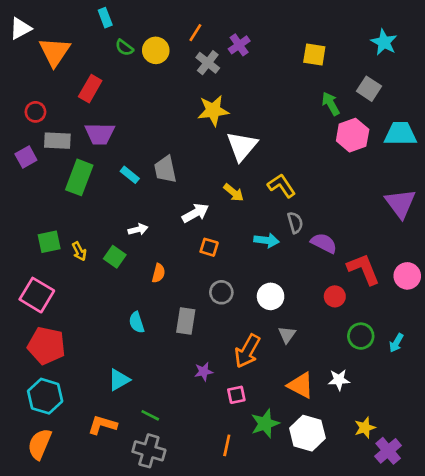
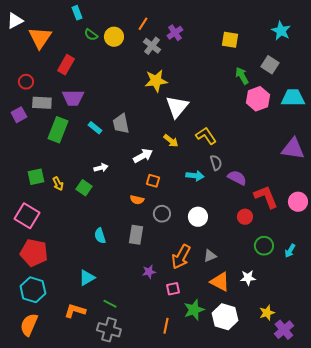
purple triangle: (400, 203) -> (293, 149), turned -45
orange semicircle: (158, 273) -> (137, 200), moved, turned 88
gray triangle: (287, 335) -> (210, 256), moved, turned 32

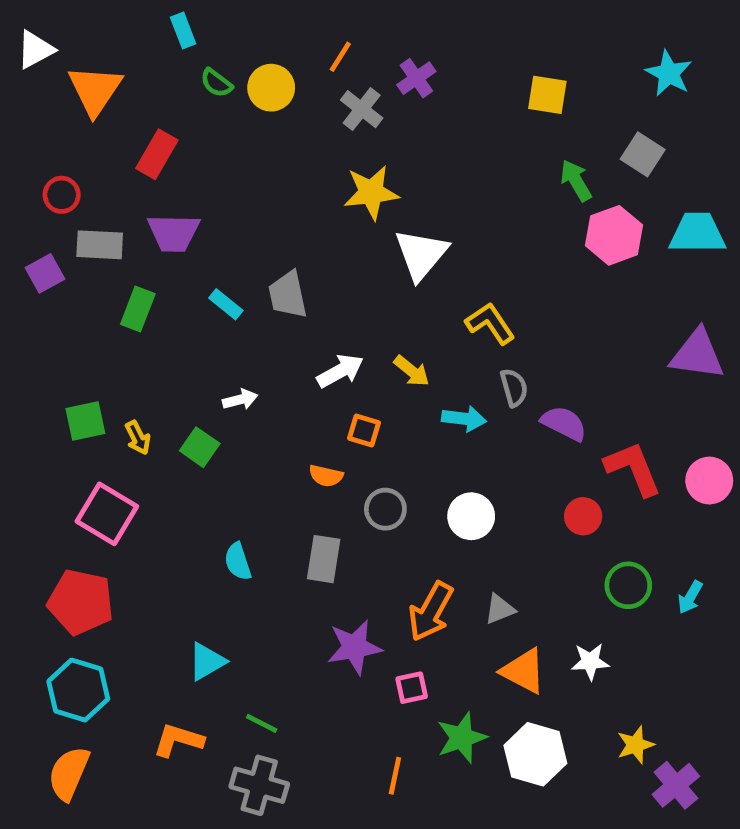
green rectangle: (58, 130) -> (138, 309), size x0.7
yellow arrow: (171, 141) -> (412, 371), moved
pink square: (27, 216) -> (107, 514), moved
purple star: (149, 272) -> (354, 647), size x1.6

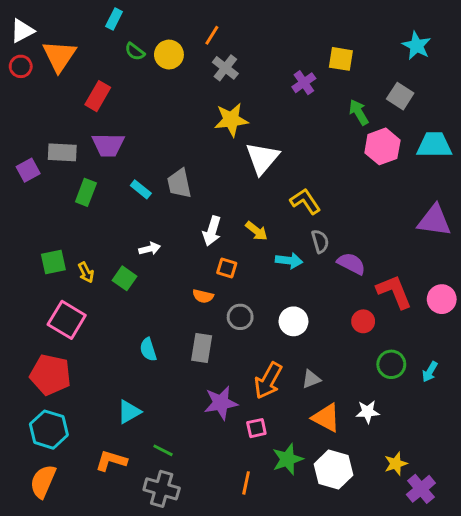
cyan rectangle: (183, 31) -> (114, 19), turned 48
purple cross: (416, 78) -> (304, 83), moved
red circle: (62, 195) -> (21, 66), moved
white arrow: (340, 371) -> (212, 231), turned 136

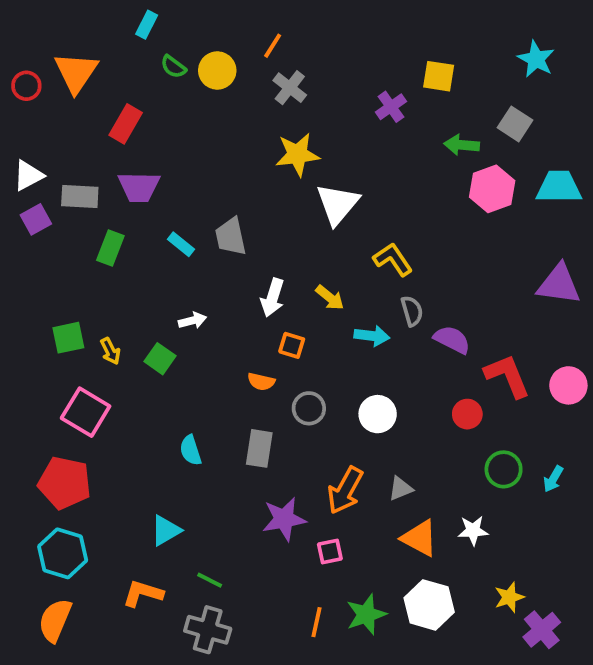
white triangle: (22, 31) -> (28, 175), moved
green arrow: (359, 112) -> (462, 145), turned -55
green star: (288, 459) -> (366, 614), moved

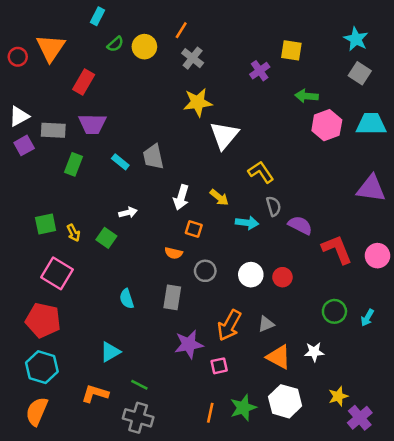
green semicircle: (173, 67) -> (115, 44), turned -78
gray square: (515, 124) -> (360, 73), moved
red circle: (467, 414) -> (282, 277), moved

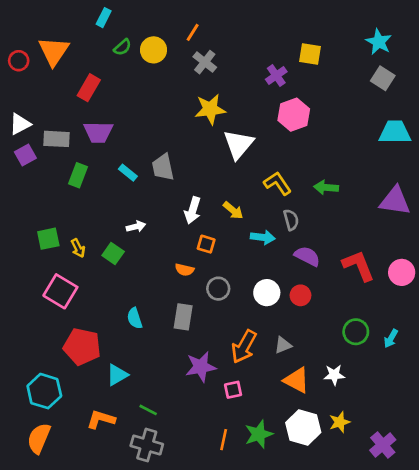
green arrow: (307, 96) -> (326, 187), moved
pink hexagon: (327, 125) -> (294, 115), moved
purple semicircle: (300, 225) -> (307, 256), moved
red pentagon: (43, 320) -> (82, 347), moved
yellow star: (338, 396) -> (340, 422), moved

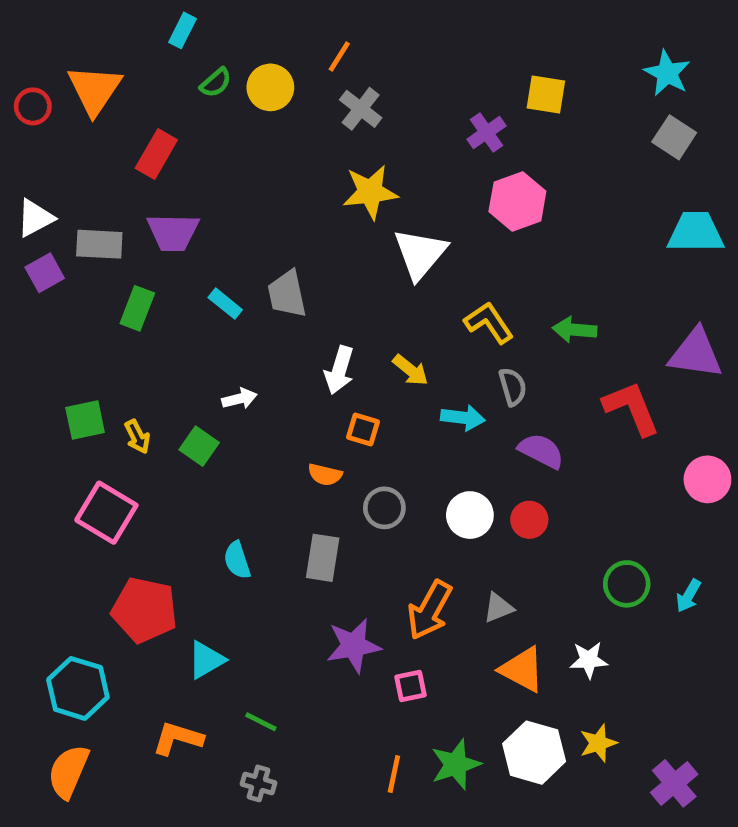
red L-shape: (358, 266) -> (631, 408), moved
gray cross: (147, 445) -> (258, 783), size x0.6

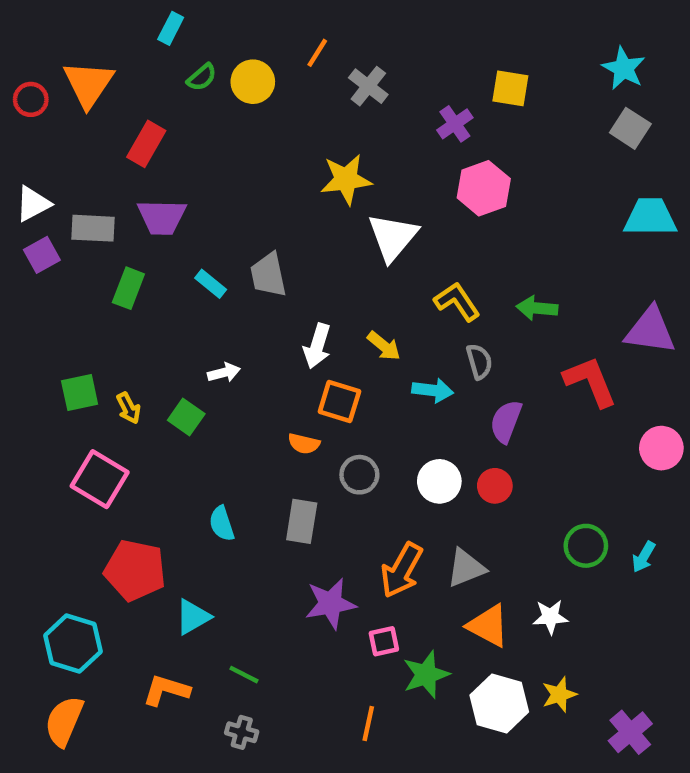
gray cross: (361, 109) -> (368, 86), moved
orange square: (363, 429) -> (339, 401), size x1.4
purple semicircle: (541, 451) -> (506, 421), turned -96
gray triangle: (498, 608) -> (466, 568), size x1.4
green star: (456, 764) -> (426, 675), moved

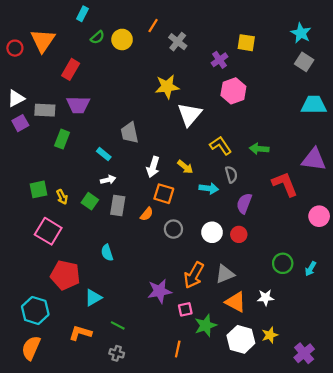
cyan rectangle: (211, 284) -> (104, 154), moved
orange semicircle: (304, 444) -> (147, 214), turned -64
gray rectangle: (302, 521) -> (118, 205), moved

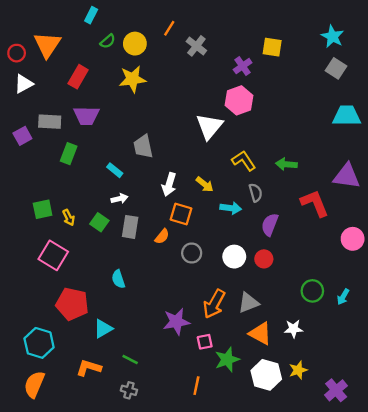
yellow star: (167, 87) -> (133, 79), moved
pink hexagon: (233, 91) -> (239, 100), moved
white triangle: (16, 98) -> (24, 84), moved

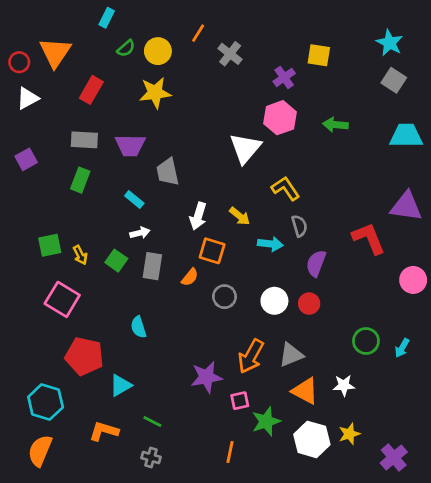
purple trapezoid: (86, 116) -> (130, 145), moved
gray rectangle: (50, 122) -> (84, 140), moved
green arrow: (286, 164) -> (335, 125), moved

